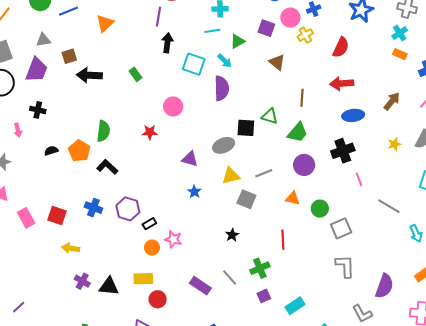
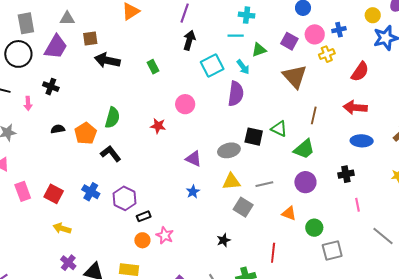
brown triangle: (277, 62) -> (295, 77), size x1.5
cyan square: (194, 64) -> (212, 65), turned 35
black cross: (343, 151) -> (346, 174), size x0.7

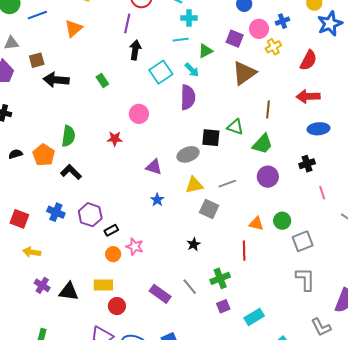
brown triangle: (295, 77) -> (244, 73), turned 44
orange triangle: (289, 213) -> (256, 224), moved

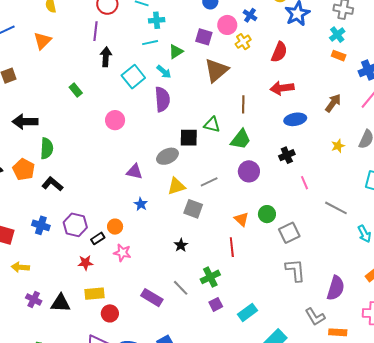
blue cross: (283, 21) -> (250, 15), turned -32
black arrow: (56, 80) -> (25, 122), moved
red star: (115, 139) -> (85, 263), moved
orange triangle: (256, 224) -> (241, 219), turned 35
orange circle: (113, 254) -> (115, 227), moved

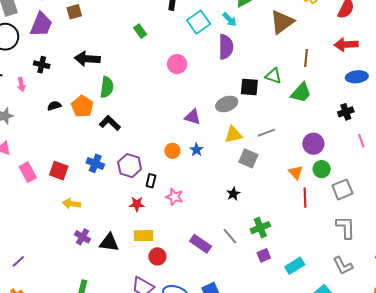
purple circle: (249, 171) -> (313, 144), moved
orange circle: (115, 227) -> (172, 151), moved
black rectangle: (98, 238) -> (151, 181), turned -48
red line: (232, 247) -> (305, 198), moved
gray L-shape: (315, 317) -> (343, 266), moved

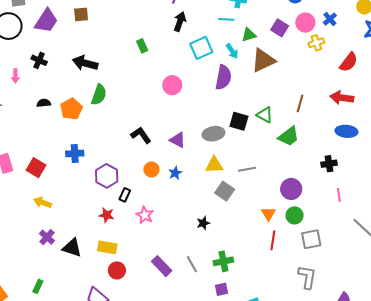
brown triangle: (282, 22) -> (263, 60), moved
black L-shape: (110, 123) -> (141, 135), moved
blue cross: (95, 163) -> (75, 154), moved, turned -36

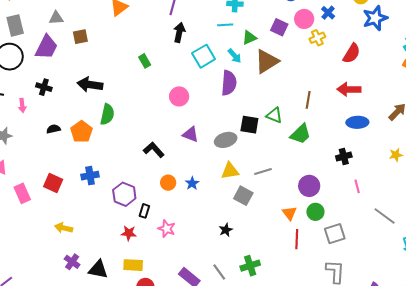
purple triangle: (178, 140) -> (191, 134), moved
red square: (36, 168) -> (53, 183), moved

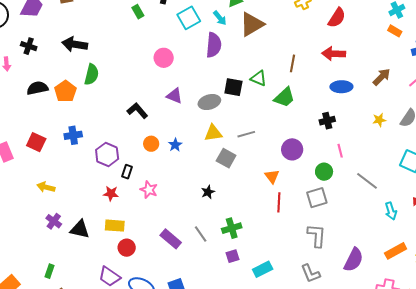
green rectangle: (145, 61) -> (138, 12), moved
black semicircle: (53, 129) -> (37, 88), size x1.5
green circle: (315, 212) -> (324, 172), moved

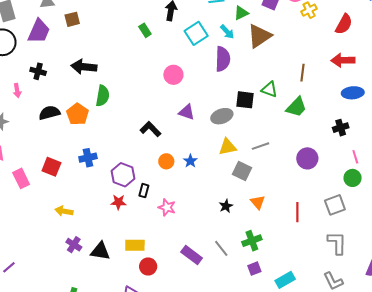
green circle: (324, 172) -> (353, 178), moved
orange triangle: (272, 176) -> (258, 202), moved
red star: (111, 194) -> (118, 202), moved

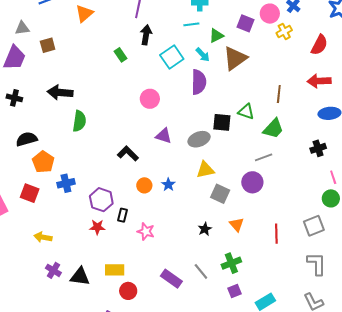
orange pentagon: (78, 114) -> (43, 162), moved
gray line: (261, 146) -> (264, 157), moved
purple circle: (307, 158) -> (252, 182), moved

